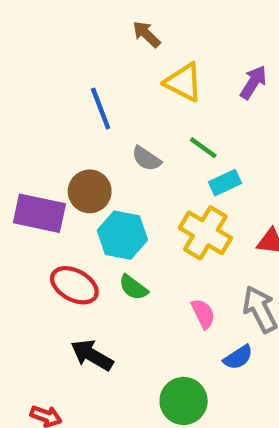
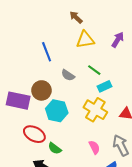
brown arrow: (146, 34) -> (76, 17), moved
yellow triangle: (184, 82) -> (85, 40), turned -36
green semicircle: (133, 287) -> (55, 148), moved

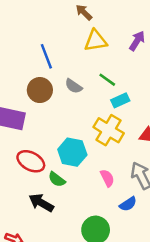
brown circle: (42, 90) -> (40, 90), moved
cyan hexagon: (57, 111) -> (72, 152), moved

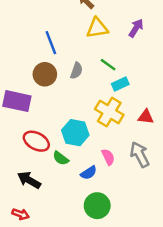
gray semicircle: (74, 86) -> (76, 71), turned -105
black arrow: (41, 203) -> (29, 180), moved
blue semicircle: (128, 204) -> (89, 173), moved

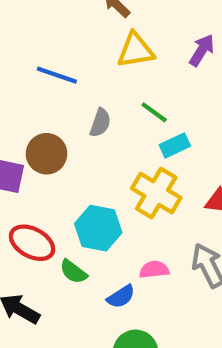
blue line: (51, 43) -> (57, 75), turned -50
brown circle: (45, 74) -> (47, 154), moved
pink semicircle: (108, 157) -> (154, 270), turned -70

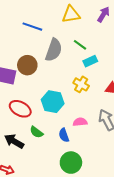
gray semicircle: (100, 123) -> (54, 50), size x1.6
yellow cross: (156, 193) -> (81, 84), size x0.7
green semicircle: (73, 272) -> (36, 132), moved
blue semicircle: (121, 297) -> (64, 135), turned 104

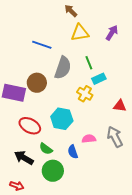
green line: (80, 45) -> (89, 63), turned 32
yellow cross: (81, 84) -> (85, 94), moved
green circle: (71, 163) -> (53, 171), moved

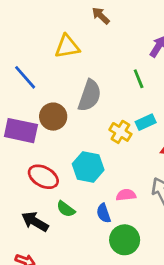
yellow triangle: (80, 33) -> (67, 46), moved
blue line: (42, 45) -> (25, 77), moved, turned 30
green line: (89, 63) -> (139, 79), moved
cyan rectangle: (99, 79) -> (146, 122), moved
green circle: (53, 171) -> (125, 240), moved

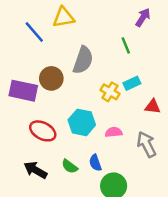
blue line: (25, 77) -> (34, 32), moved
pink semicircle: (126, 195) -> (114, 132), moved
green semicircle: (66, 209) -> (70, 166), moved

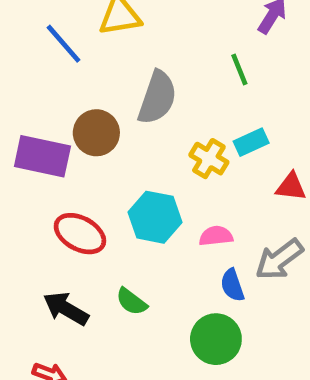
gray arrow: (147, 144) -> (279, 259), turned -100
blue semicircle: (95, 163) -> (232, 285), moved

